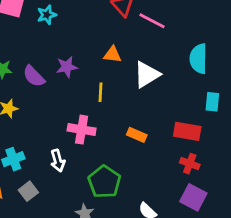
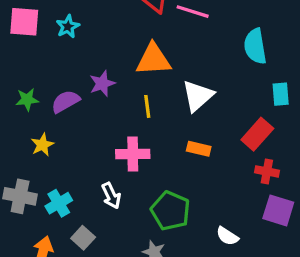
orange triangle: (112, 55) -> (153, 60), size x1.6
white triangle: (147, 75) -> (198, 96), moved
purple semicircle: (34, 76) -> (65, 101), turned 115
red rectangle: (187, 131) -> (257, 134), turned -48

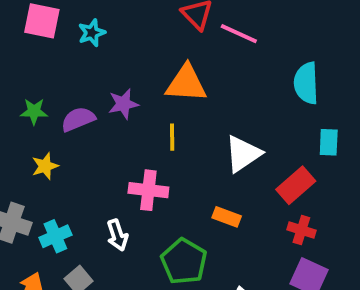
white triangle: (198, 96) -> (243, 154), moved
orange rectangle: (199, 149) -> (227, 217), moved

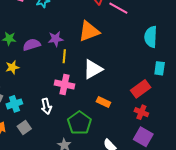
orange triangle: (186, 83) -> (89, 31), turned -30
yellow line: (172, 137) -> (64, 56), moved
white triangle: (243, 154) -> (93, 69), moved

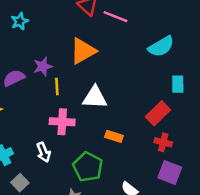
cyan semicircle: (151, 37) -> (161, 47), turned -115
white triangle: (93, 69) -> (95, 98), turned 40

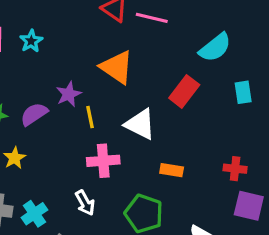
orange triangle: (83, 51) -> (117, 67), turned -48
white triangle: (95, 98) -> (140, 124), turned 32
red rectangle: (158, 113) -> (184, 91), moved

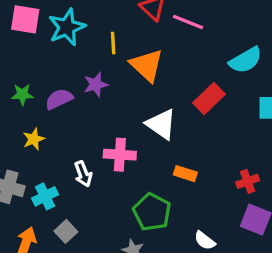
cyan star: (31, 41) -> (67, 27), size x1.6
yellow line: (90, 117) -> (113, 43), moved
red cross: (235, 169) -> (248, 181), turned -35
white arrow: (85, 203) -> (83, 174), moved

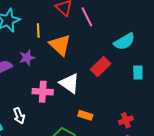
pink line: (188, 22) -> (87, 17), turned 42
pink cross: (120, 155) -> (43, 92), moved

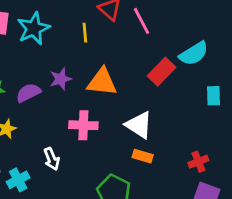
yellow line: (38, 31) -> (85, 33), moved
orange triangle: (60, 45) -> (102, 82), moved, turned -35
red rectangle: (101, 67) -> (162, 72), moved
white triangle: (70, 83) -> (139, 125), moved

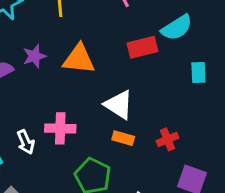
red rectangle: (162, 72) -> (142, 47), turned 32
pink cross: (83, 125) -> (60, 128), moved
red cross: (198, 162) -> (168, 139), moved

